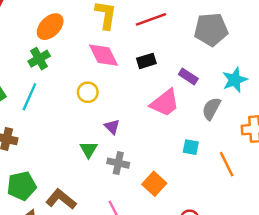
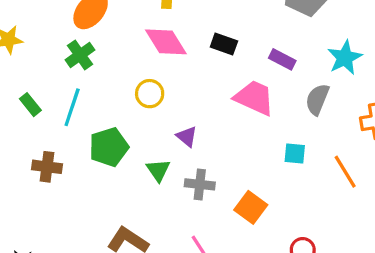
black rectangle: (146, 61) -> (224, 44), turned 42
pink trapezoid: (165, 103) -> (254, 98), turned -112
green pentagon: (22, 186) -> (109, 147), moved

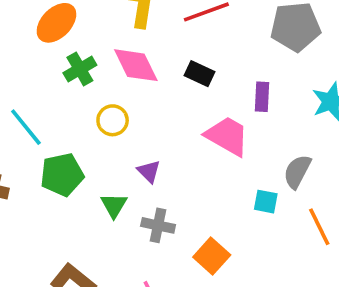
green cross: (80, 55) -> (80, 69), moved
purple rectangle: (282, 59) -> (262, 97), turned 60
gray semicircle: (317, 99) -> (297, 171), moved
cyan line: (72, 107) -> (26, 127), turned -63

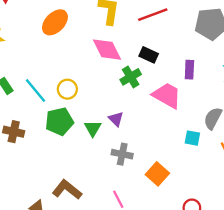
green cross: (80, 69) -> (131, 77), moved
yellow circle: (113, 120) -> (67, 89), moved
green triangle: (114, 205) -> (93, 128), moved

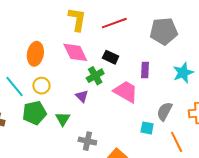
orange ellipse: (55, 22) -> (35, 54), moved, turned -35
purple triangle: (116, 119) -> (82, 96), moved

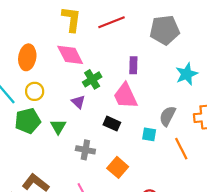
black rectangle: (111, 57) -> (112, 124), moved
purple rectangle: (145, 70) -> (133, 65), moved
pink trapezoid: (126, 92) -> (125, 96), turned -144

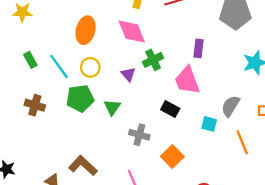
purple triangle: (78, 102) -> (128, 74), moved

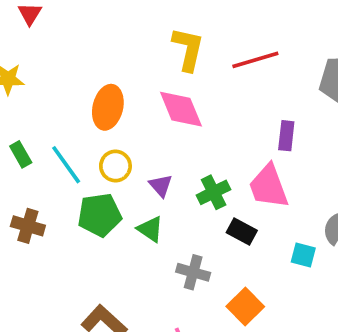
green cross: (153, 60) -> (214, 192), moved
purple triangle: (128, 74) -> (161, 185), moved
green triangle: (112, 107) -> (150, 229), turned -30

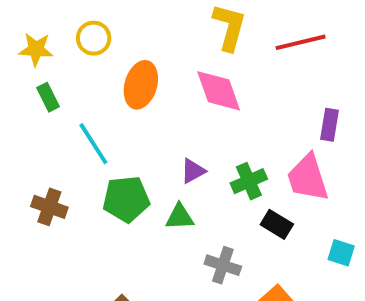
green rectangle: (21, 154) -> (48, 97), moved
yellow circle: (115, 166) -> (94, 38), moved
purple triangle: (161, 185) -> (193, 171), turned 40
green triangle: (150, 229) -> (180, 217), turned -40

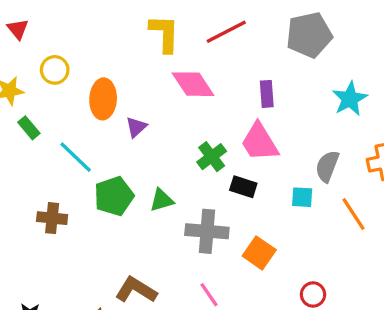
pink diamond: (219, 91) -> (193, 84), moved
purple triangle: (193, 171) -> (136, 127), moved
gray cross: (223, 265) -> (207, 231), size x1.4

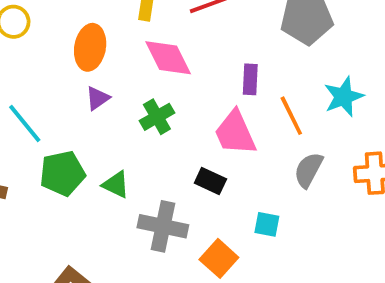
orange ellipse: (103, 99) -> (90, 47), moved
green cross: (212, 157) -> (157, 117), moved
cyan square: (302, 197) -> (267, 224), moved
green triangle: (162, 200) -> (116, 185), turned 35
orange line: (354, 214) -> (291, 116), moved

